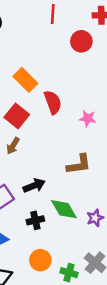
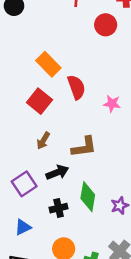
brown arrow: (13, 146) -> (43, 141), moved
brown L-shape: (79, 164) -> (84, 147), moved
green diamond: (64, 209) -> (88, 197), turned 40

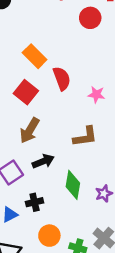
brown arrow: (43, 141) -> (30, 130), size x1.5
brown L-shape: (84, 147) -> (85, 137), moved
black cross: (59, 208) -> (35, 202), moved

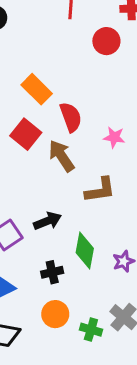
brown arrow: (30, 130) -> (61, 156), moved, turned 115
black cross: (35, 202) -> (52, 272), moved

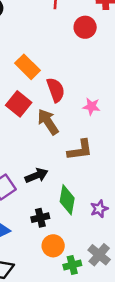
orange circle: (55, 314) -> (53, 246), moved
green cross: (91, 330) -> (72, 265), turned -30

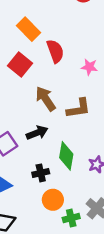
brown arrow: (48, 122) -> (46, 99), moved

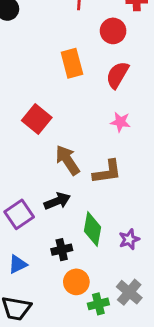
orange rectangle: (29, 29) -> (72, 63), moved, turned 30
red semicircle: (55, 51) -> (117, 75), moved, turned -130

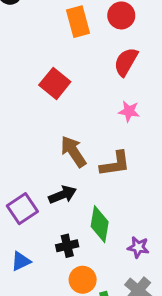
orange rectangle: (72, 63) -> (78, 22), moved
red square: (37, 119) -> (55, 83), moved
purple star: (129, 239) -> (138, 247), moved, turned 30

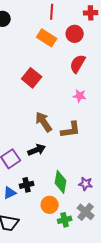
orange rectangle: (78, 22) -> (47, 38), turned -42
green diamond: (100, 224) -> (61, 182), moved
black cross: (67, 246) -> (27, 185), moved

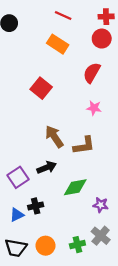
red line: (52, 12) -> (63, 15), turned -70
red circle: (75, 34) -> (102, 39), moved
green diamond: (61, 182) -> (75, 187), moved, turned 70
orange circle: (50, 205) -> (45, 246), moved

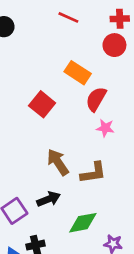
orange rectangle: (58, 44) -> (78, 73), moved
red semicircle: (92, 73) -> (96, 99), moved

